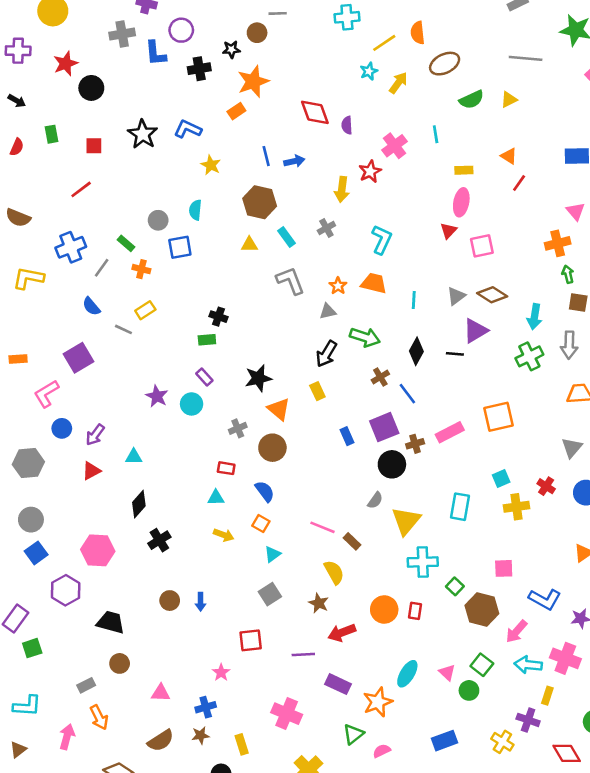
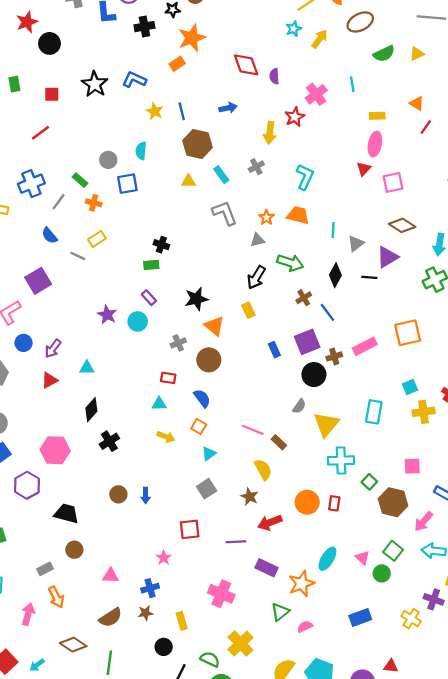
blue line: (266, 156) -> (182, 111), moved
gray triangle: (456, 296) -> (356, 243), moved

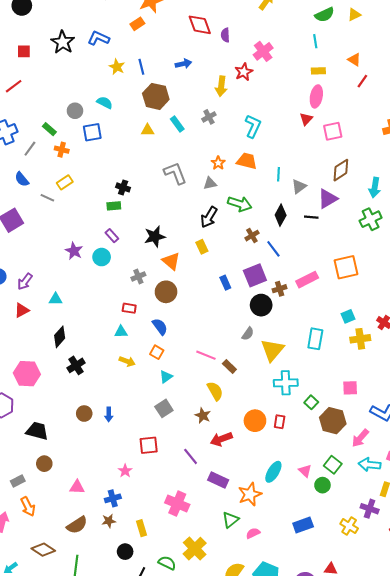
cyan line: (352, 84) -> (315, 41), moved
cyan semicircle: (141, 151) -> (105, 103), turned 112
gray L-shape: (225, 213) -> (175, 173), moved
brown diamond: (402, 225) -> (341, 170), turned -65
purple line: (236, 542) -> (191, 456), turned 54

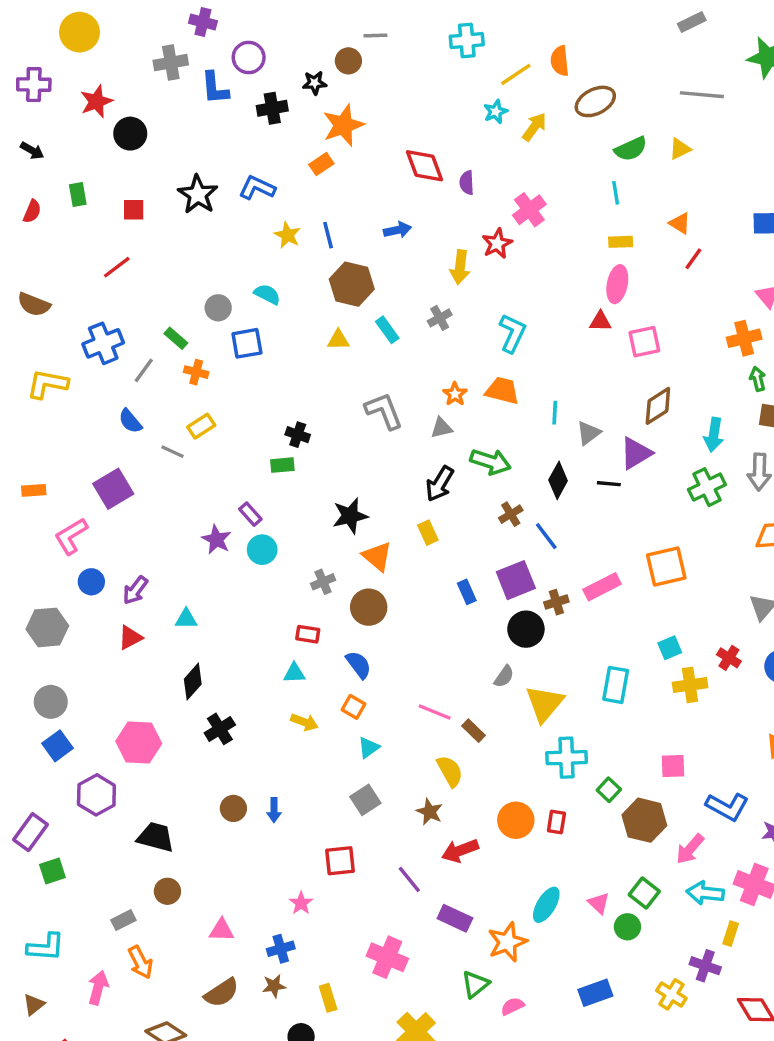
red triangle: (306, 119) -> (600, 321), turned 48
purple rectangle: (112, 236) -> (250, 514), moved

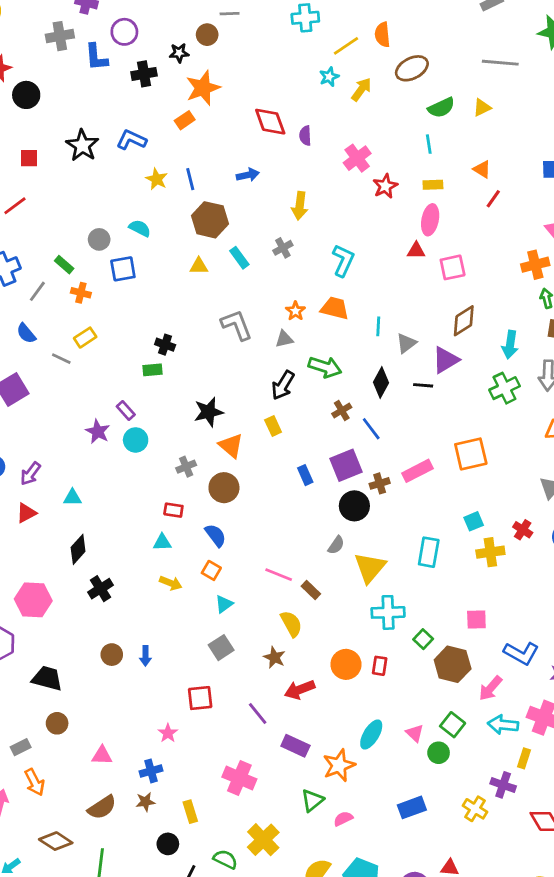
red star: (497, 244) -> (385, 186), moved

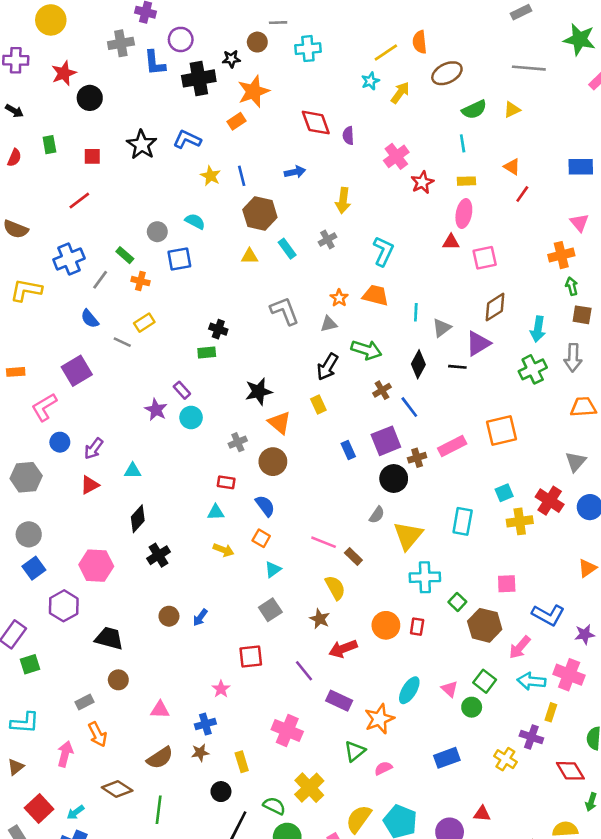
cyan cross: (305, 18) -> (308, 49), moved
black cross: (144, 74) -> (199, 78), size x1.4
red cross: (523, 530) -> (550, 501), size x1.5
blue arrow: (145, 656) -> (200, 618), turned 36

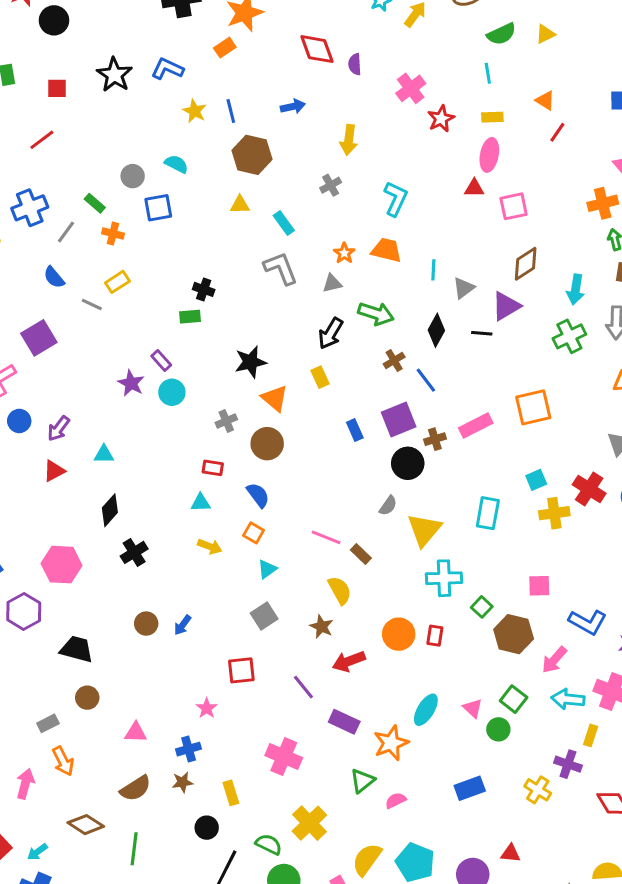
cyan rectangle: (287, 249) -> (284, 223), moved

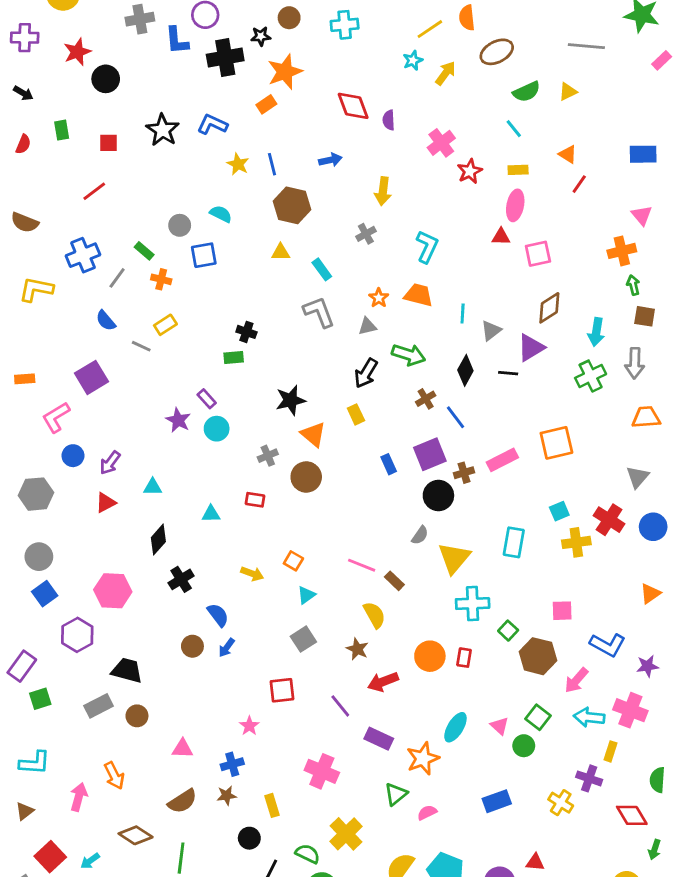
cyan line: (488, 73) -> (514, 129), turned -30
blue semicircle: (258, 495) -> (218, 615), moved
cyan triangle: (201, 503) -> (211, 514), moved
gray rectangle: (48, 723) -> (99, 706), moved, size x1.4

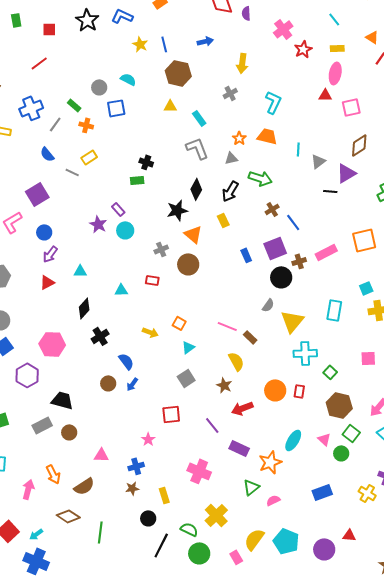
black diamond: (465, 370) -> (196, 189), moved
blue circle: (73, 456) -> (44, 232), moved
brown hexagon: (538, 656) -> (339, 405), moved
brown semicircle: (182, 801) -> (84, 486), moved

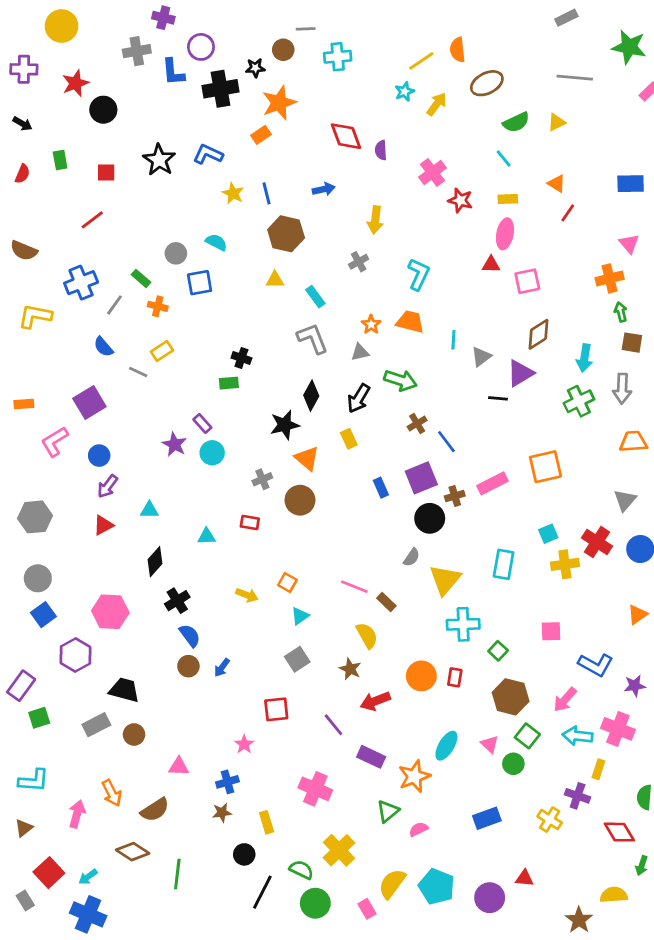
red star: (303, 49) -> (460, 200), turned -30
blue semicircle: (126, 361) -> (190, 635), moved

